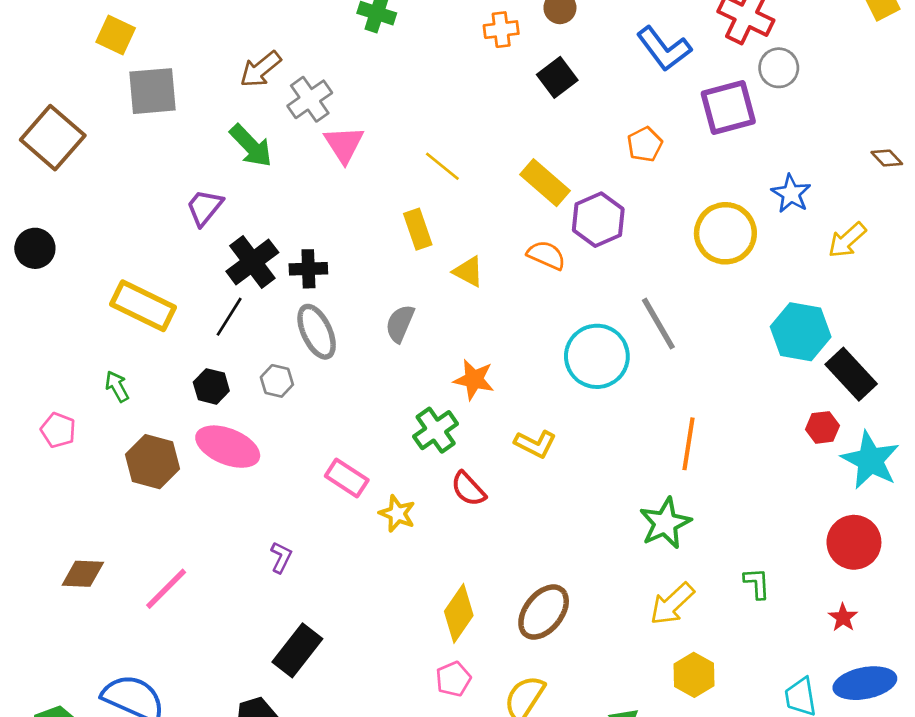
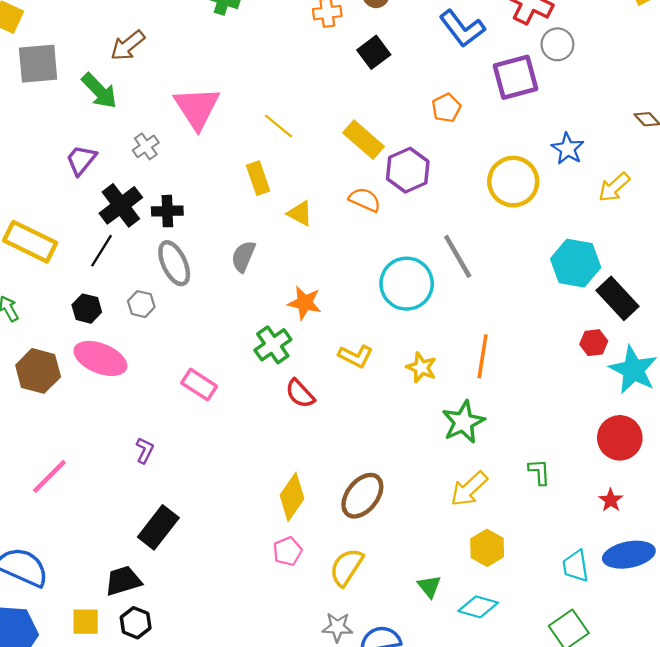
gray cross: (310, 99) -> (146, 146), moved, size x0.7
pink triangle: (344, 144) -> (197, 108), size x1.4
green arrow: (251, 146) -> (99, 91), moved
yellow star: (397, 514) -> (421, 368), moved

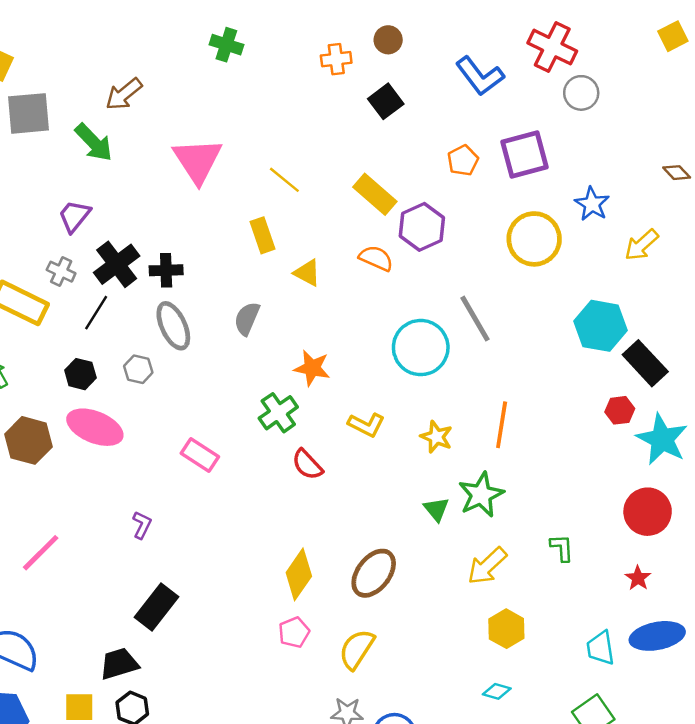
purple square: (515, 77) -> (524, 154), moved
gray cross: (146, 146) -> (61, 272), moved, turned -30
green triangle: (429, 586) -> (436, 509), moved
cyan diamond: (478, 607) -> (497, 691), size x0.7

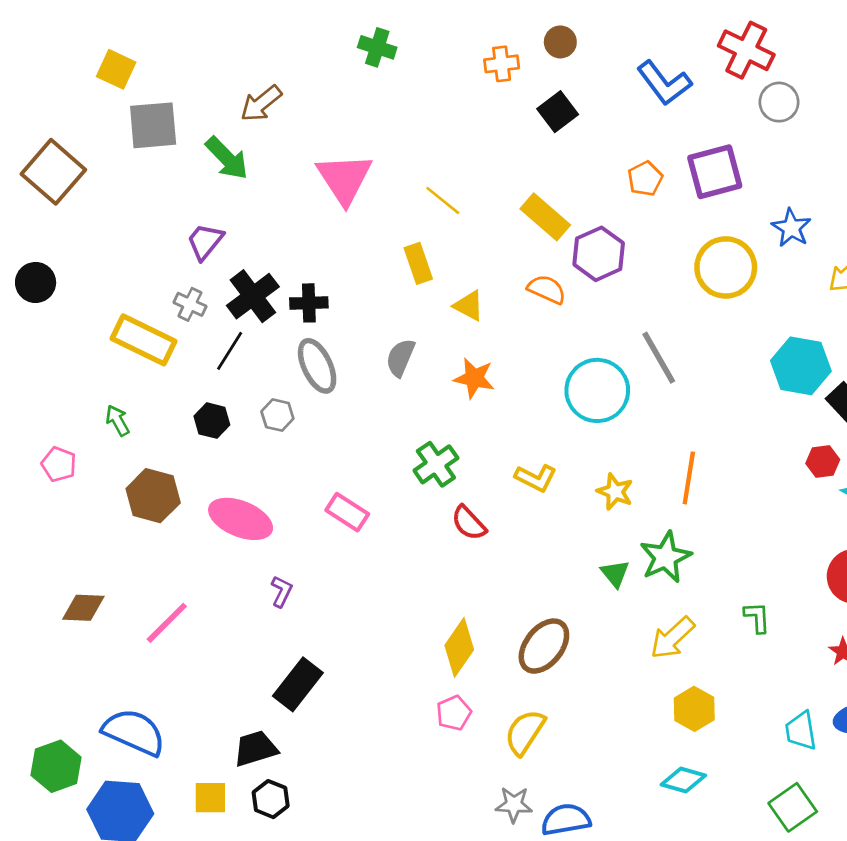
orange star: (312, 368) -> (474, 378), moved
pink ellipse: (95, 427) -> (241, 519), moved
cyan diamond: (497, 691) -> (683, 780), size x1.4

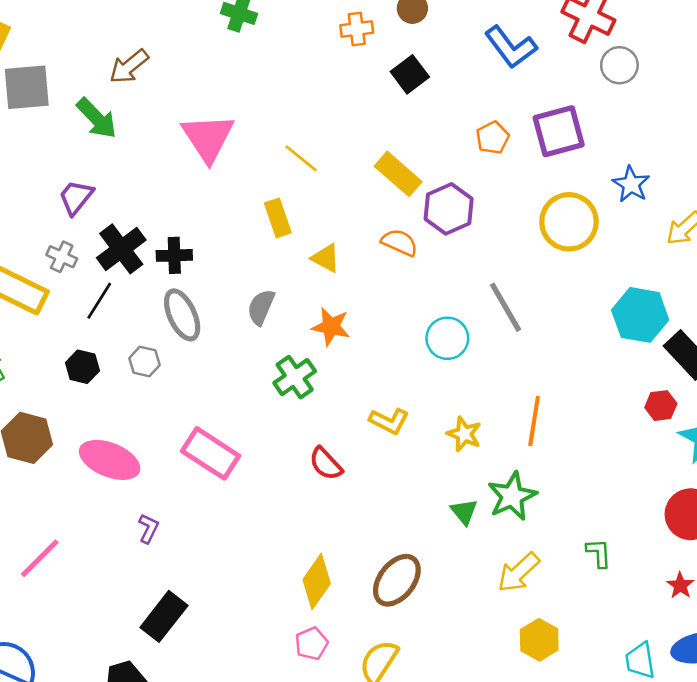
cyan circle: (597, 390) -> (447, 338), size x0.7
green cross: (436, 464) -> (295, 377), moved
pink rectangle: (347, 512) -> (211, 453), size x1.4

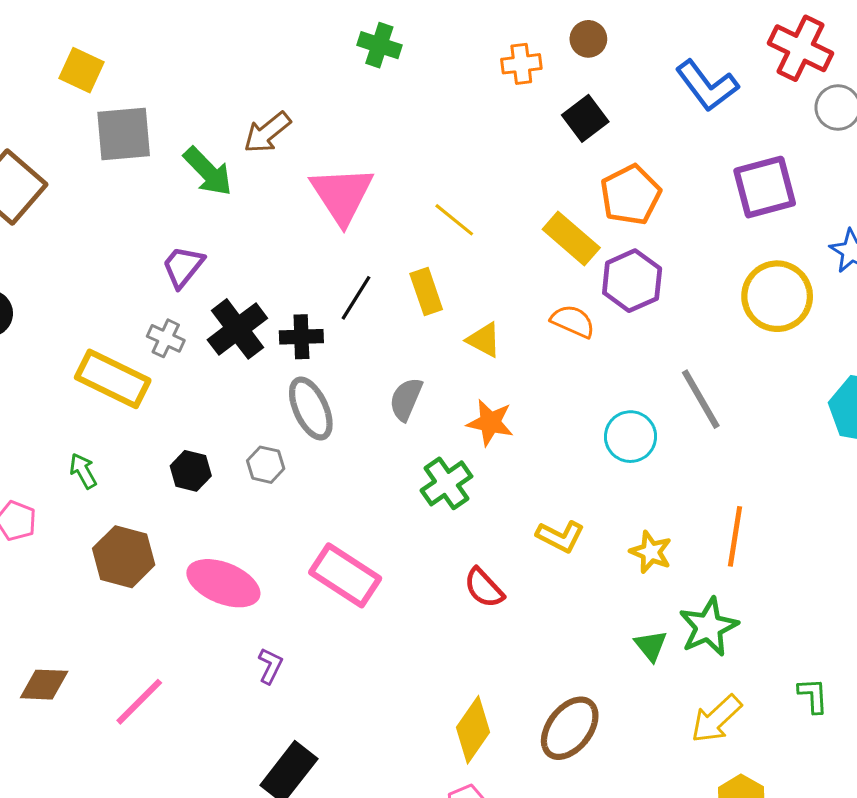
brown arrow: (129, 67) -> (267, 132), moved
orange pentagon: (493, 138) -> (630, 195), moved, size x1.5
black line: (99, 301) -> (356, 298), moved

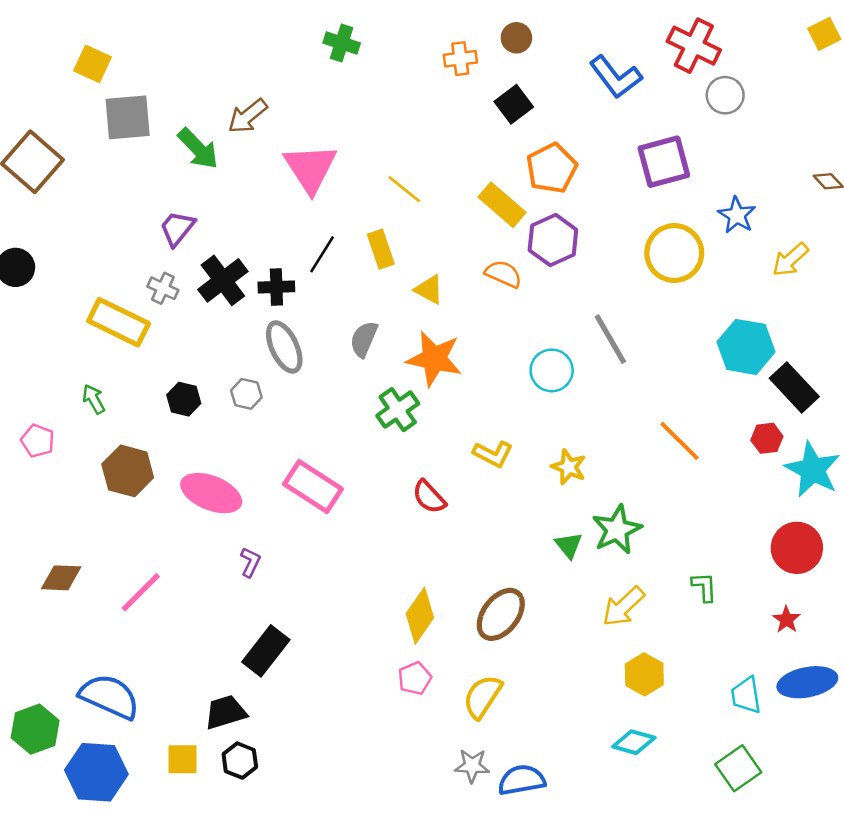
orange star: (490, 423) -> (434, 359), size x1.4
orange line: (735, 536) -> (679, 441), moved, turned -54

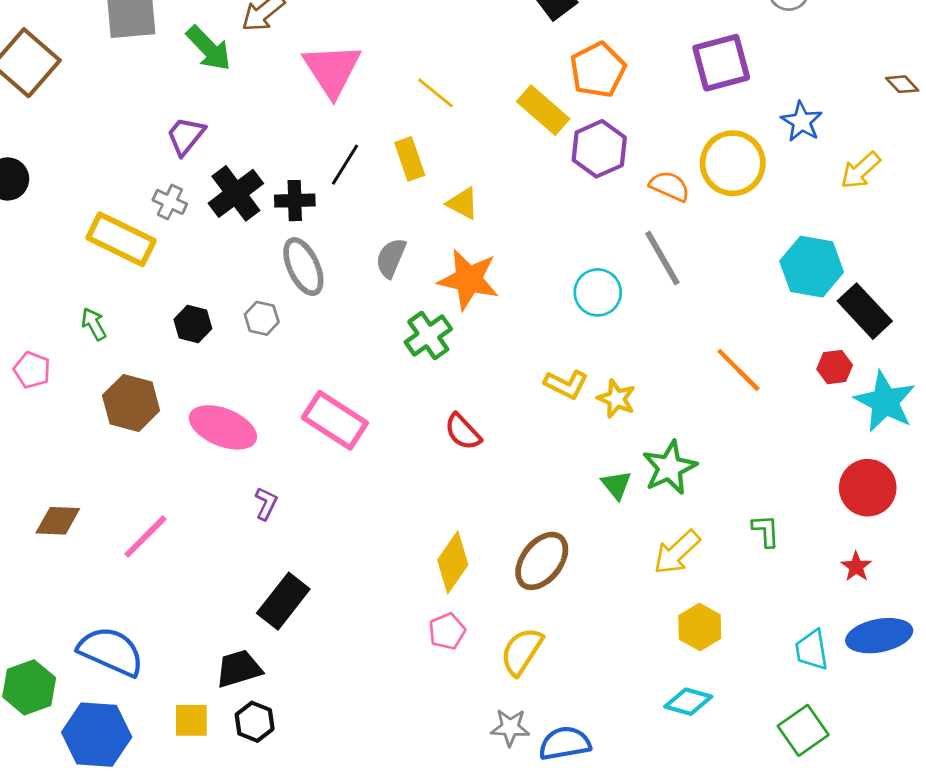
orange semicircle: (503, 274) -> (670, 186), moved
yellow L-shape: (493, 454) -> (566, 384), moved

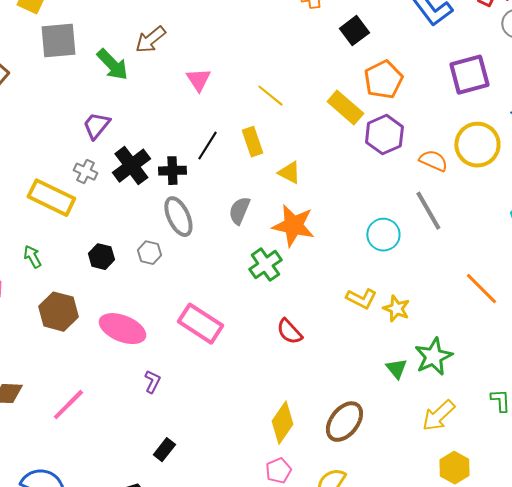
pink triangle: (332, 70) -> (198, 80), size x0.6
black rectangle: (283, 601) -> (164, 450), size x0.6

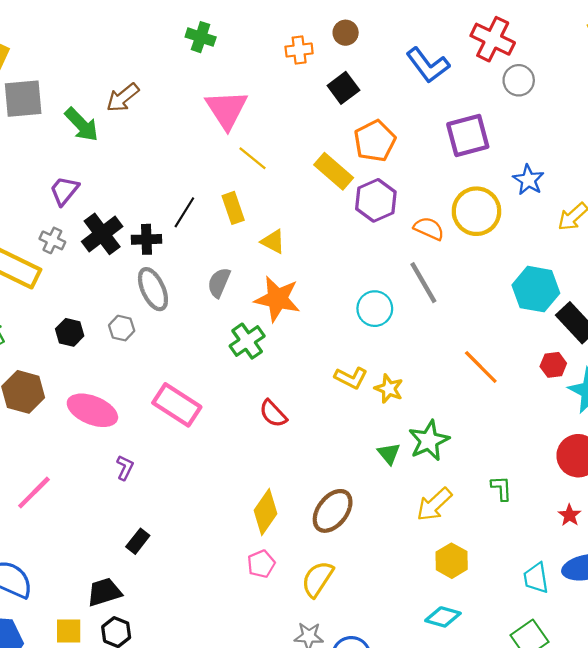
pink triangle: (198, 80) -> (227, 110), moved, size x1.6

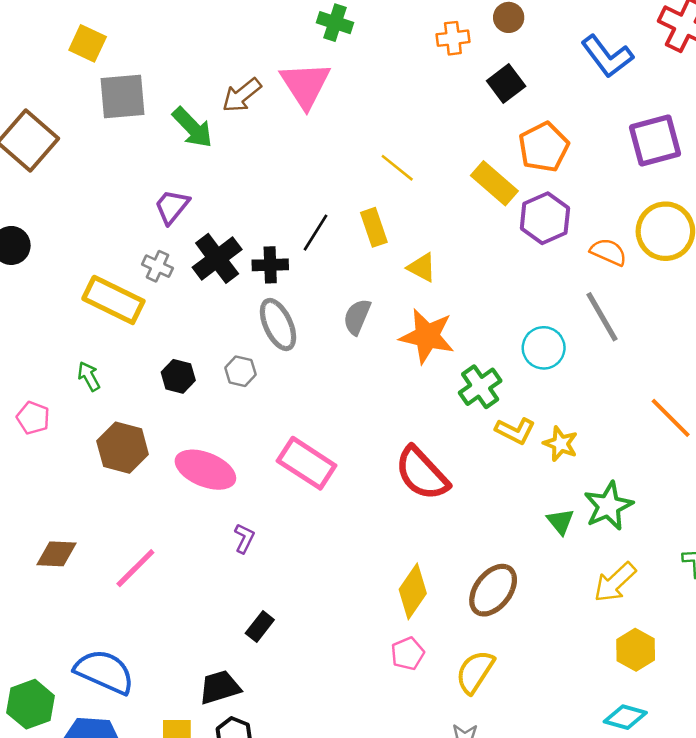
pink triangle: (227, 110) -> (305, 85), moved
green cross: (247, 341) -> (480, 387), moved
red semicircle: (273, 414) -> (422, 474), size x1.6

